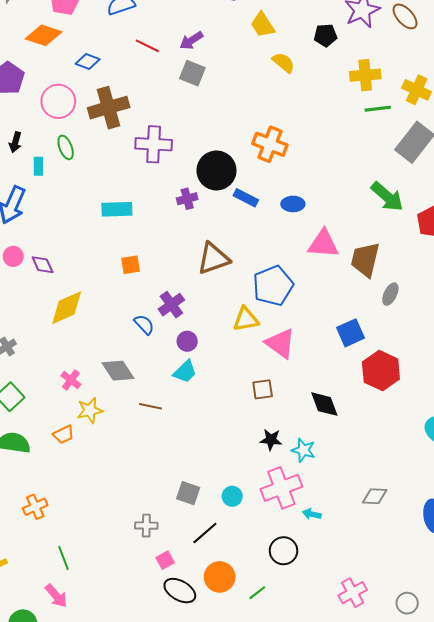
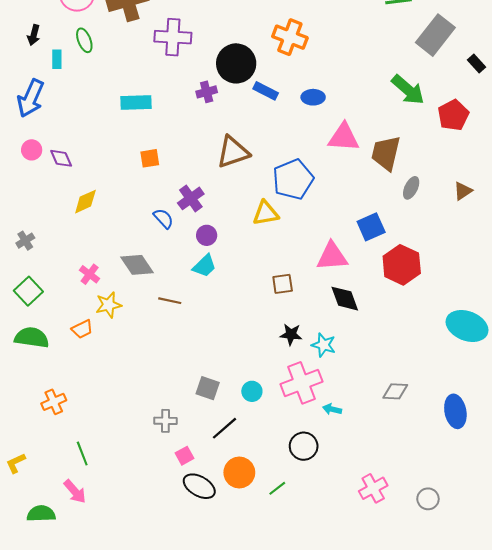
yellow diamond: (67, 308) -> (85, 202), size x0.7
pink triangle: (280, 343) -> (332, 256), moved, turned -40

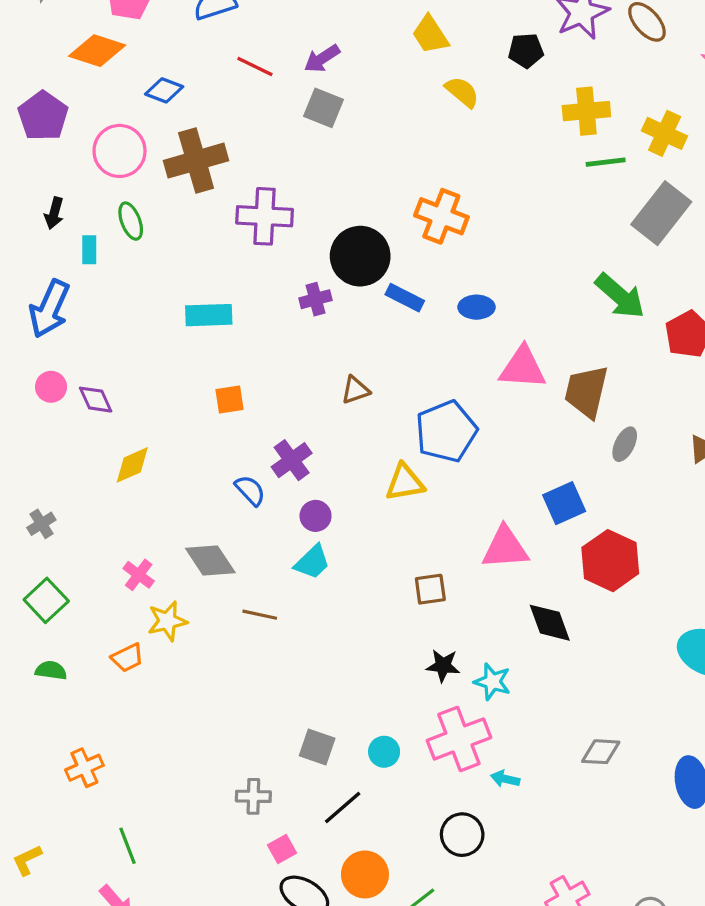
brown triangle: (233, 152) -> (355, 390), size x0.6
black diamond: (345, 299) -> (550, 623), moved
green semicircle: (32, 338) -> (51, 670), size x0.6

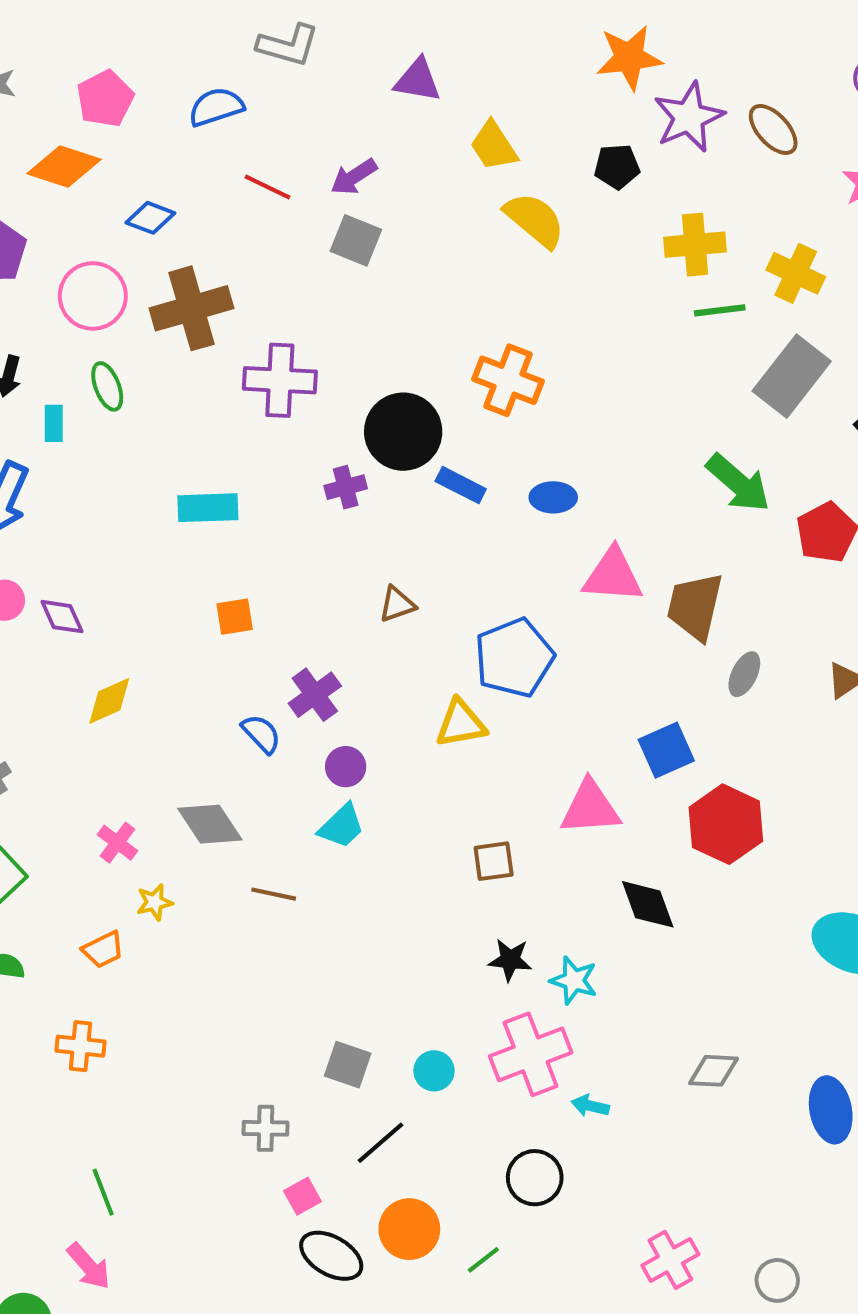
yellow semicircle: (462, 92) -> (535, 220), size x1.4
yellow star: (167, 621) -> (154, 902), size x0.7
orange cross: (84, 768) -> (80, 1046), moved, turned 30

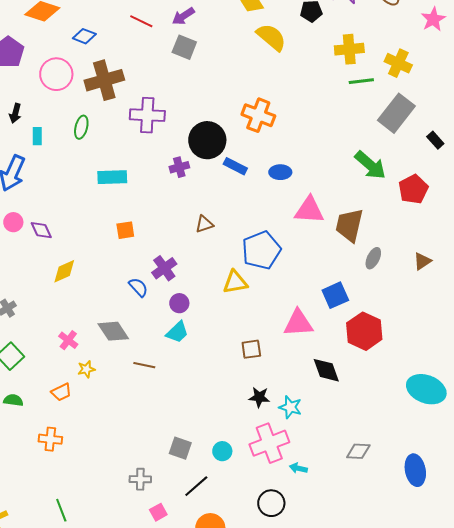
green ellipse: (107, 386) -> (81, 127), moved, turned 35

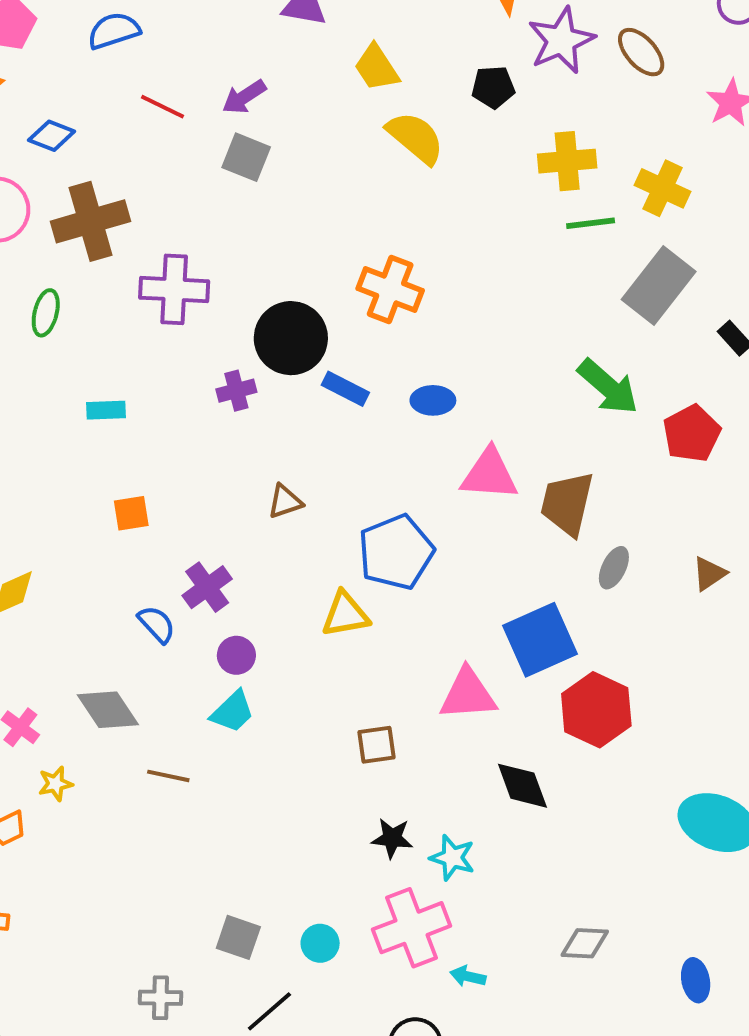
cyan rectangle: (112, 177) -> (106, 410), size x0.7
blue square: (335, 295) -> (540, 640), size x1.4
blue ellipse: (415, 470) -> (696, 980), size x0.7

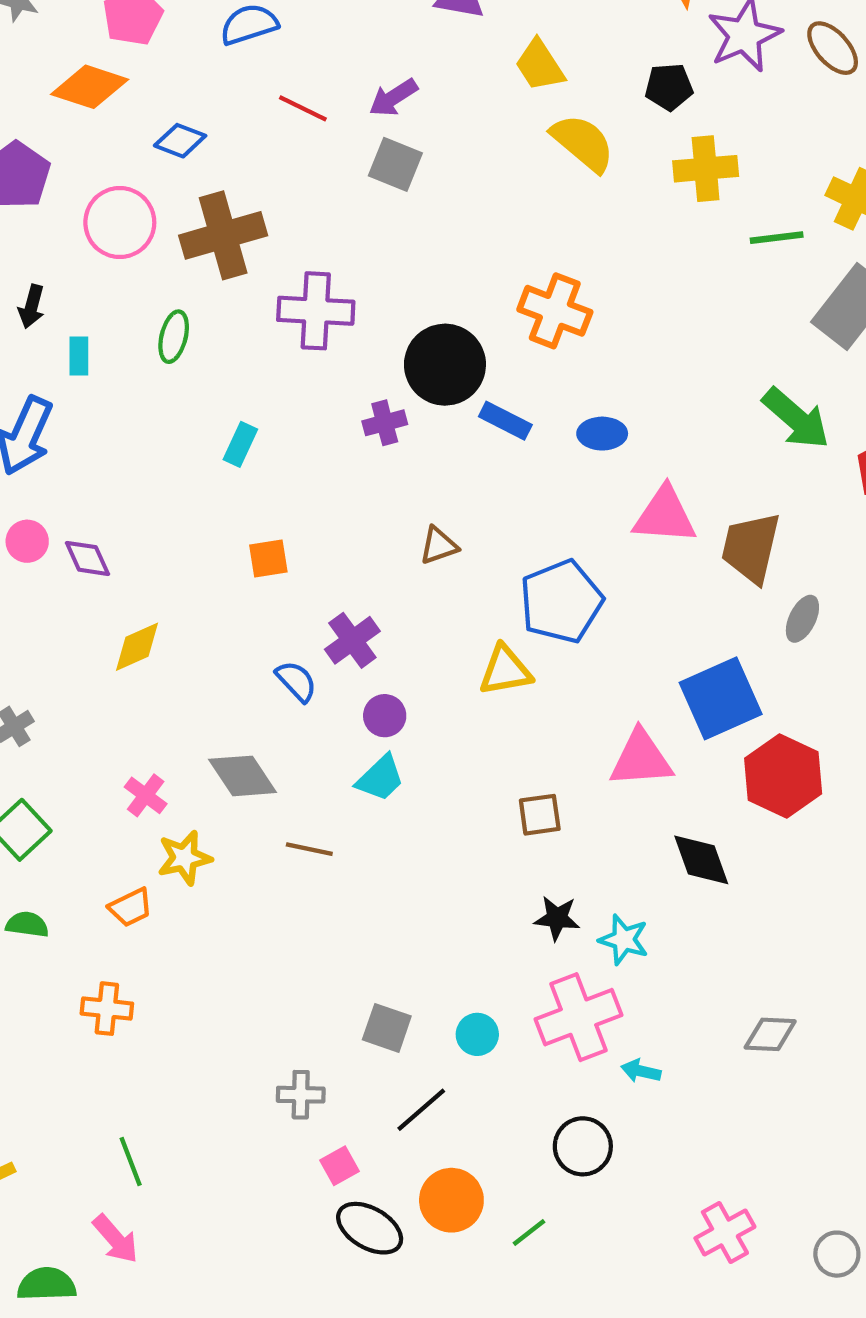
yellow cross: (567, 161) -> (706, 169), moved
cyan rectangle: (106, 410) -> (240, 444), turned -63
yellow star: (55, 784) -> (184, 858), size x1.4

